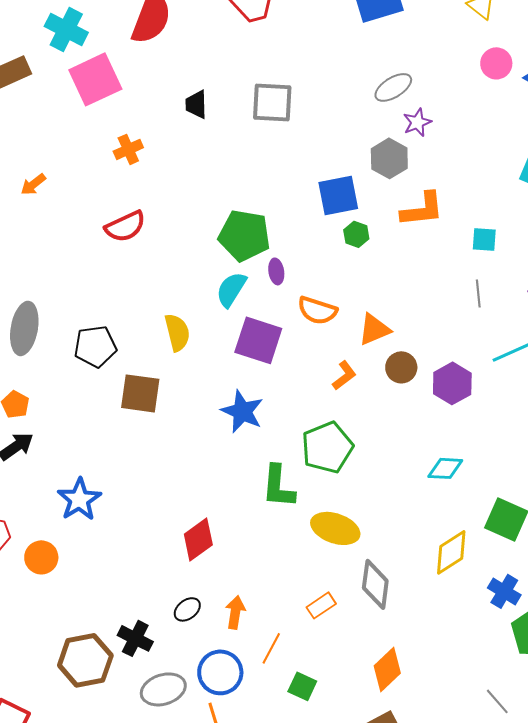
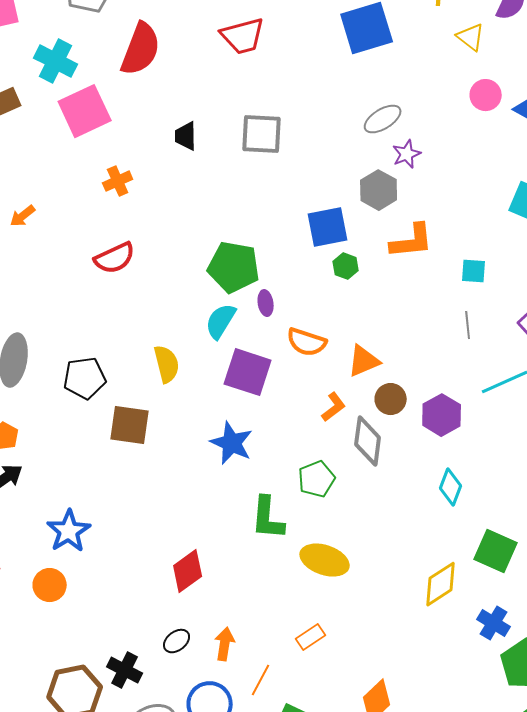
green pentagon: (327, 447) -> (317, 479), size x0.7
cyan diamond: (445, 468) -> (451, 487), moved, turned -72
orange circle: (41, 557) -> (50, 585), moved
gray diamond: (375, 584) -> (368, 441), moved

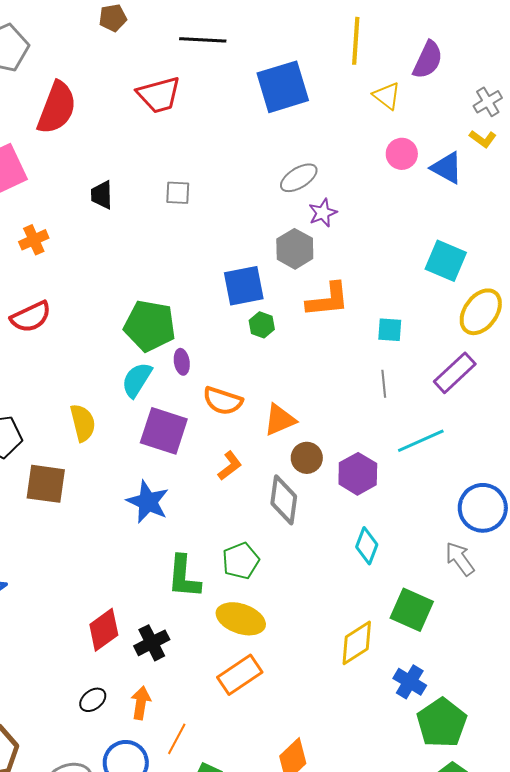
gray square: (262, 134) -> (178, 193), size x0.6
orange L-shape: (334, 407) -> (230, 466), moved
green pentagon: (317, 479) -> (241, 561), moved
orange rectangle: (311, 637) -> (240, 675), moved, size x1.5
black cross: (125, 670) -> (152, 643), moved, turned 36

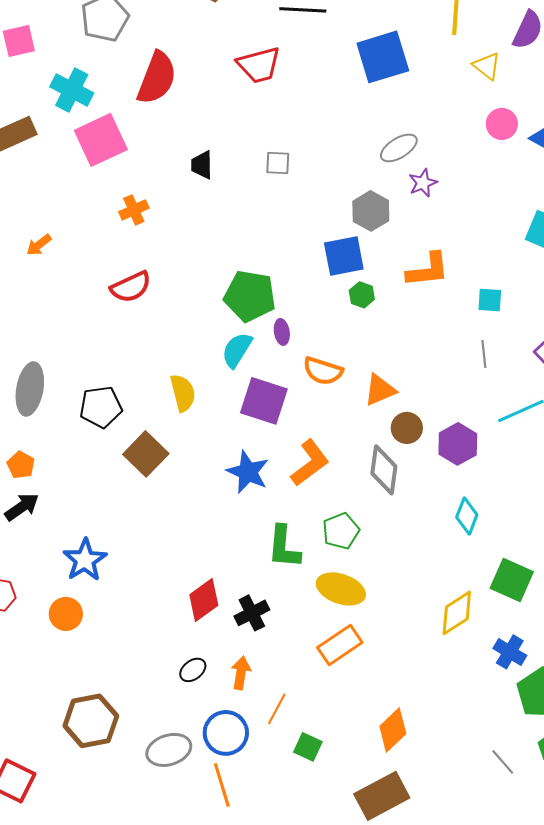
gray hexagon: (295, 249) -> (371, 211), moved
orange L-shape: (230, 466) -> (310, 463), moved, size x1.6
brown square: (46, 484) -> (146, 454), turned 36

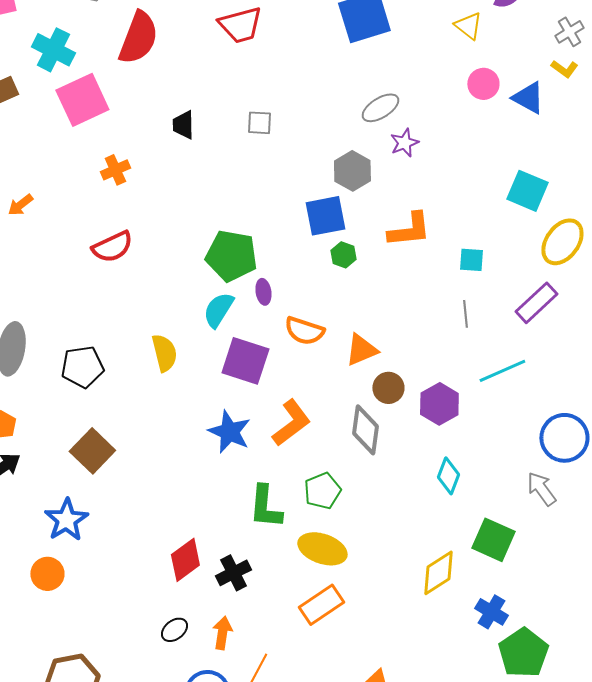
brown square: (146, 454) -> (92, 451), moved

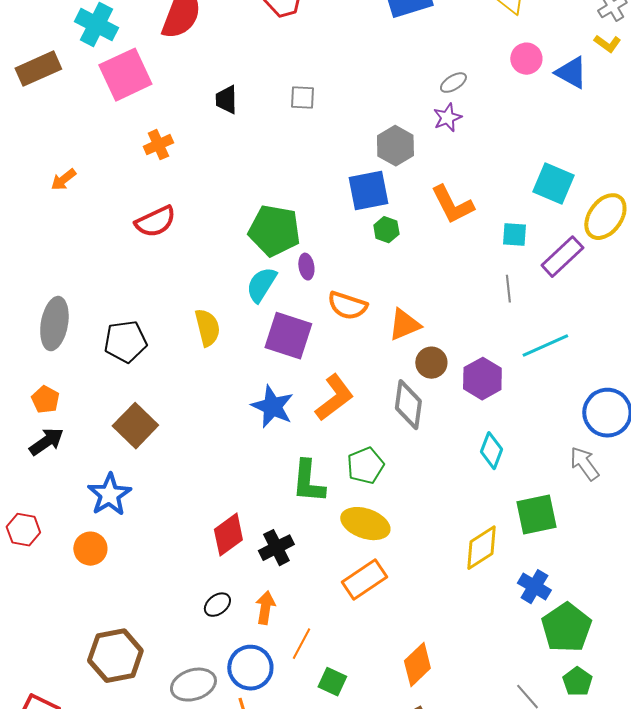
gray ellipse: (380, 108) -> (453, 83), moved, size x0.7
cyan square: (527, 191) -> (553, 184), moved
orange L-shape: (409, 230) -> (452, 205), turned 69
purple rectangle: (536, 303) -> (562, 257), moved
green square: (493, 540) -> (536, 515), turned -36

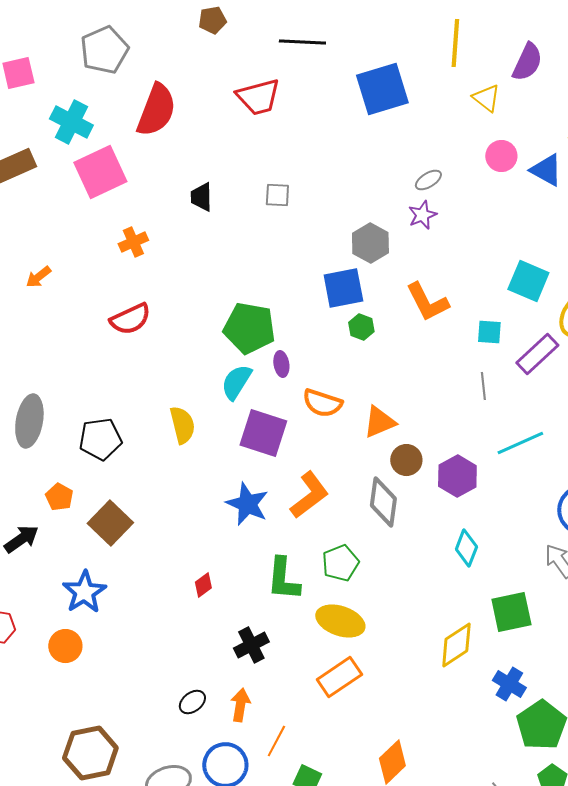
orange pentagon: (45, 400) -> (59, 497), moved
red diamond: (228, 535) -> (203, 585), moved, size x0.6

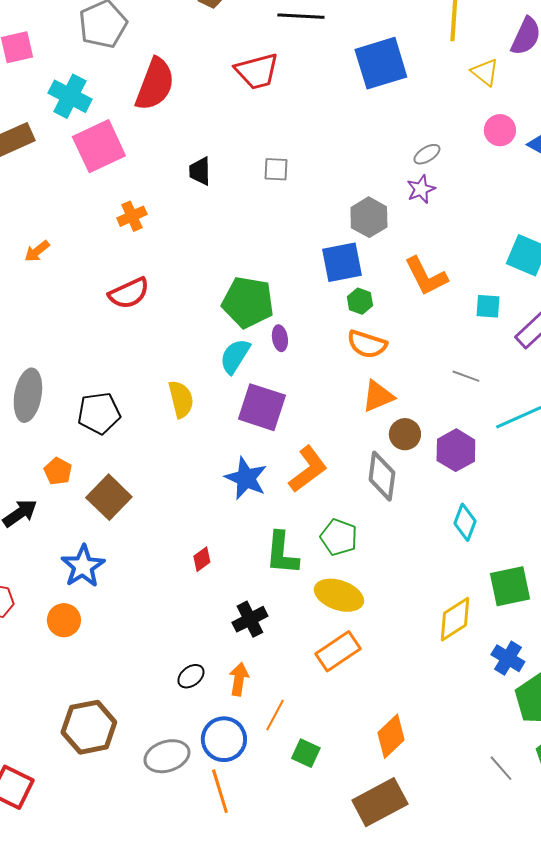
gray line: (483, 386) -> (466, 376), moved, turned -64
orange semicircle: (322, 403) -> (367, 344), moved
green pentagon: (340, 563) -> (339, 537), turned -30

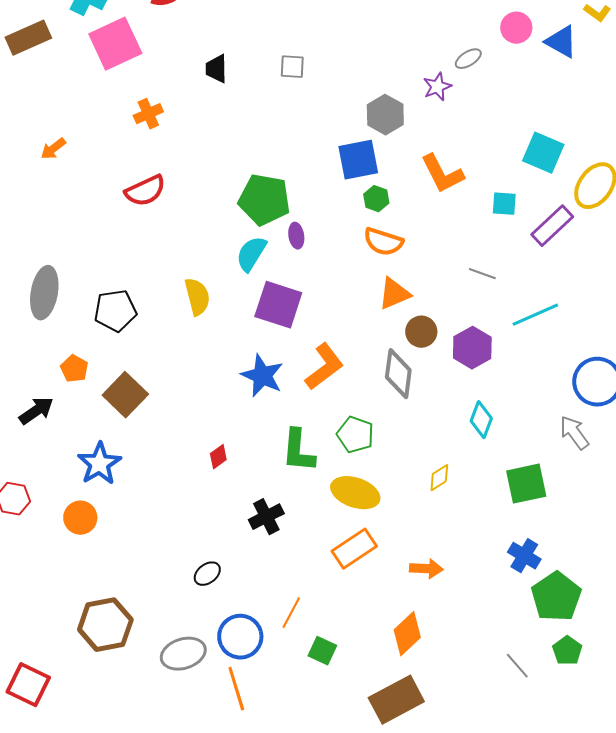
gray ellipse: (427, 154) -> (468, 59), moved
yellow diamond: (455, 619) -> (439, 478), moved, size x0.6
orange arrow: (239, 679) -> (426, 569), moved, turned 84

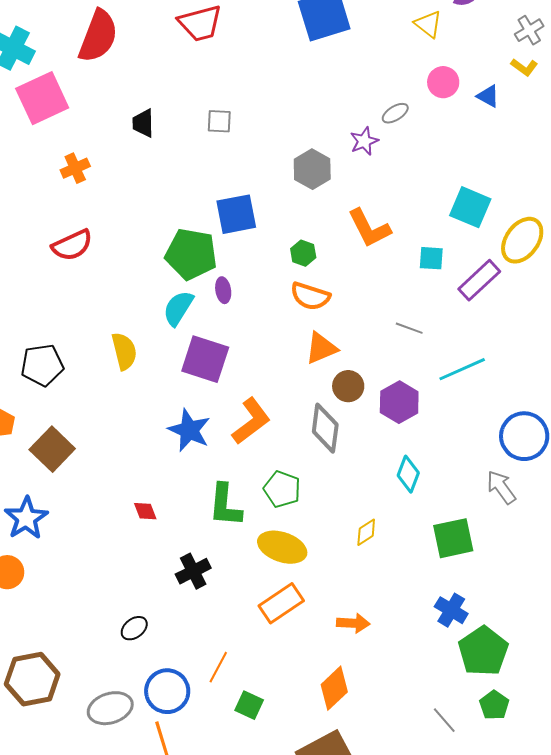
blue triangle: (561, 42) -> (488, 96), size x0.7
blue square: (358, 160) -> (236, 214), moved
red diamond: (218, 457) -> (145, 511), turned -75

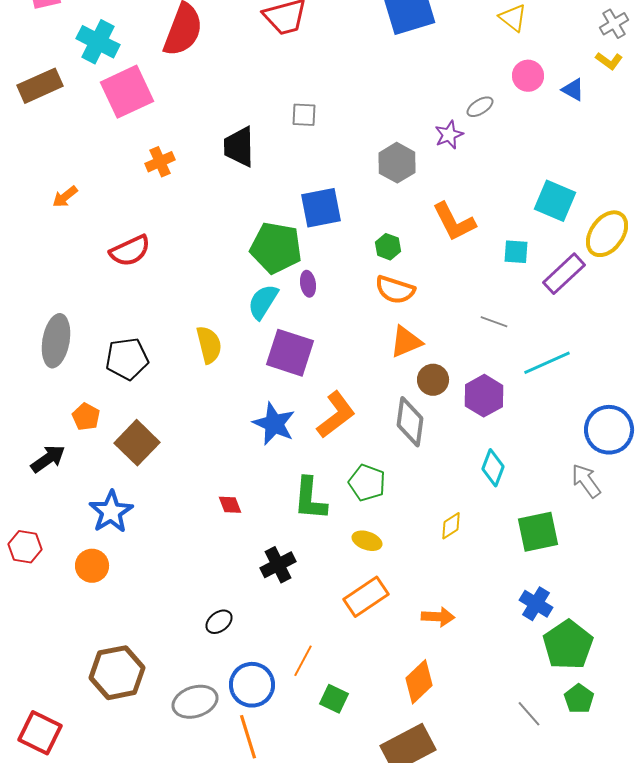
black trapezoid: (143, 123) -> (239, 147), moved, size x1.4
red semicircle: (72, 245) -> (130, 251), moved
yellow ellipse: (282, 547) -> (367, 541), size x0.6

